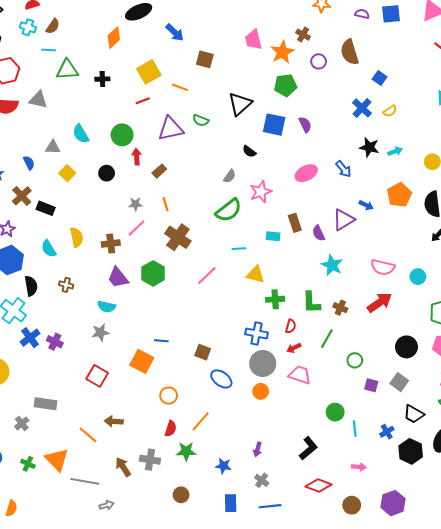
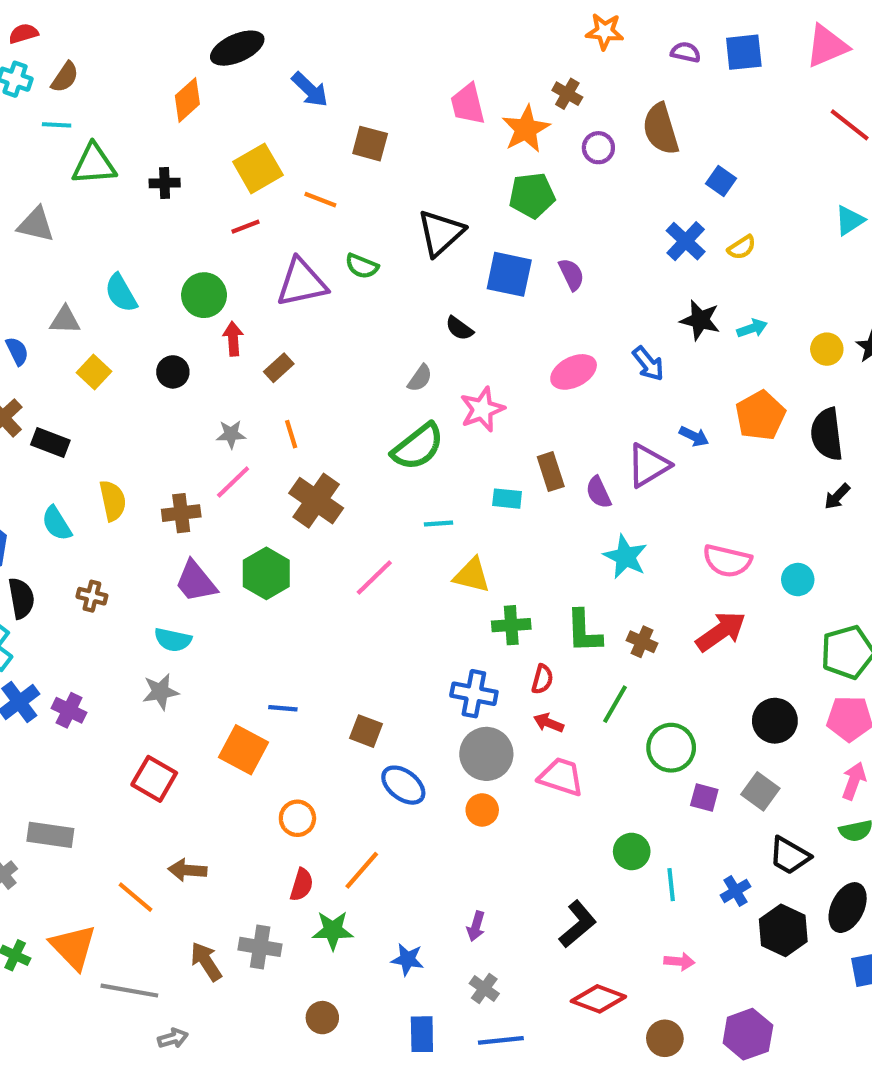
red arrow: (294, 348) -> (549, 723), turned 48
green circle: (355, 360) -> (671, 748), size x1.5

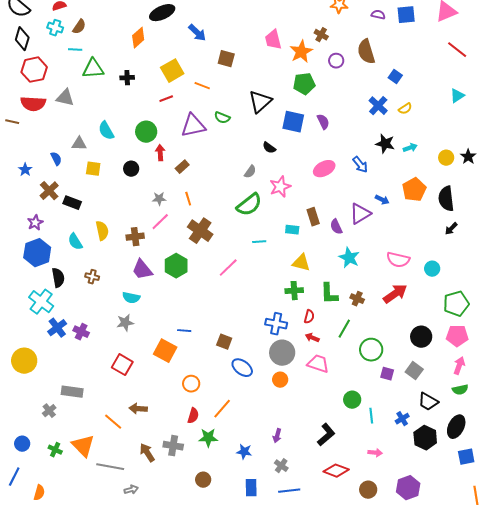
yellow square: (94, 372) -> (93, 169), turned -35
yellow triangle: (472, 575) -> (301, 263), moved

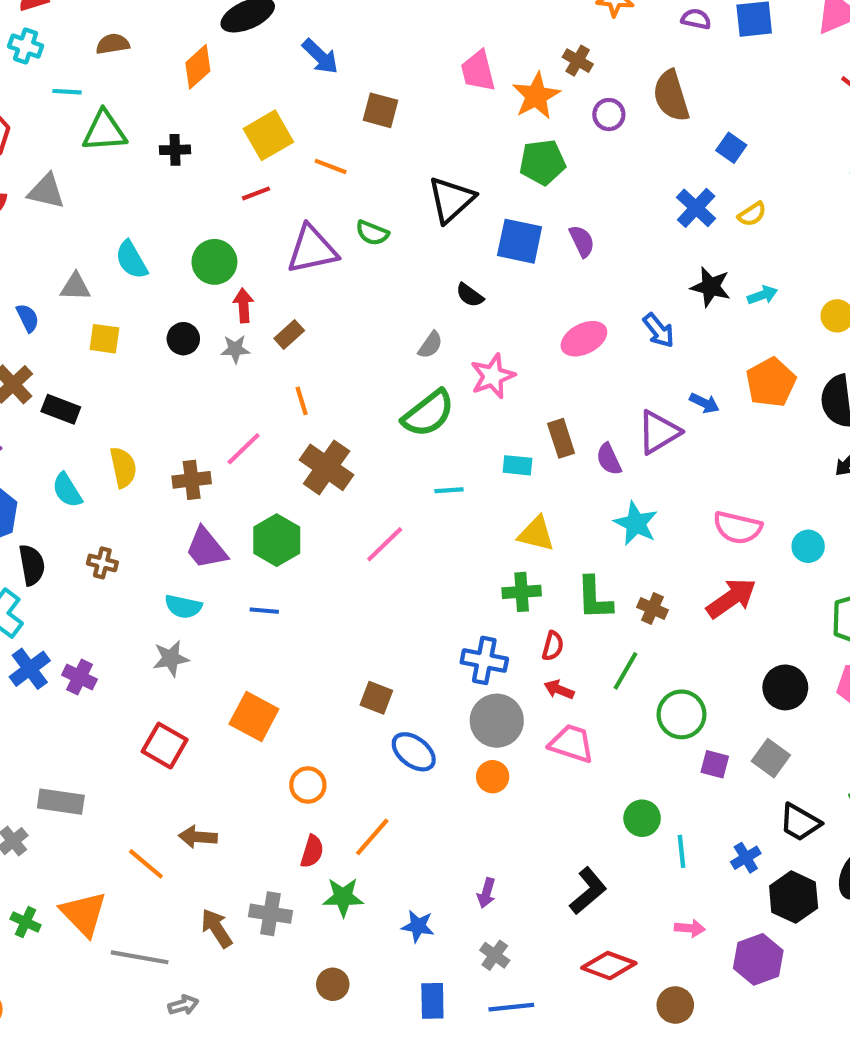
brown semicircle: (79, 27) -> (113, 44), moved, turned -133
gray star: (159, 199) -> (235, 349), moved
blue line: (184, 331) -> (264, 611), moved
purple hexagon: (408, 488) -> (758, 959), moved

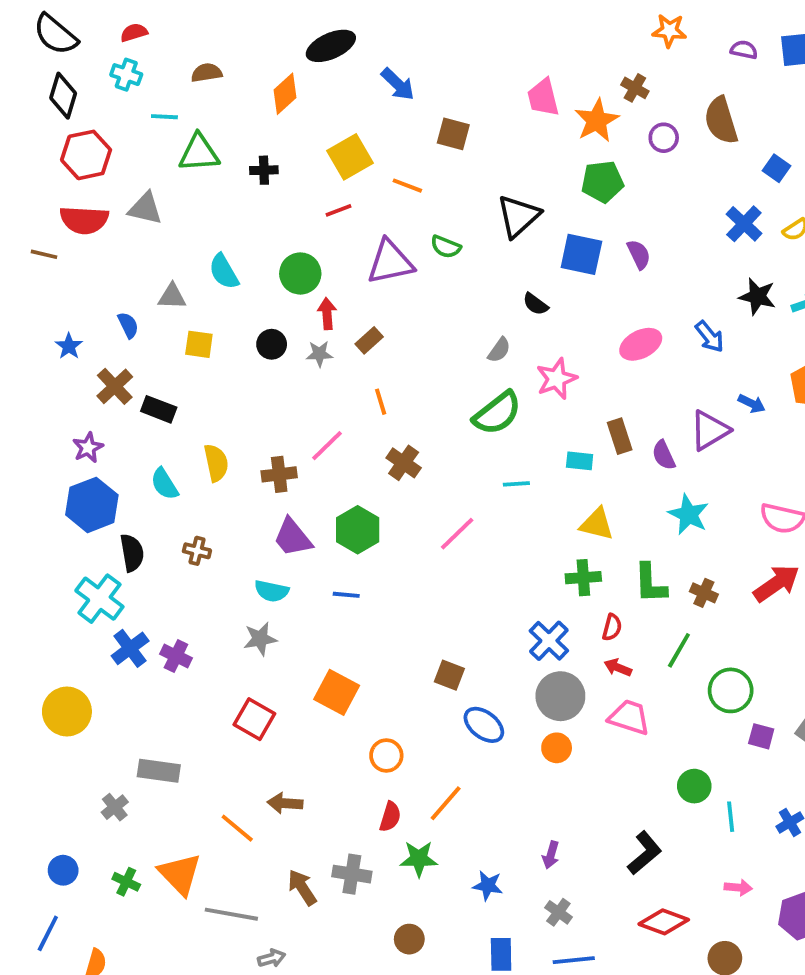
brown cross: (327, 467) -> (404, 463), size x0.7
blue cross: (484, 660) -> (549, 641), turned 33

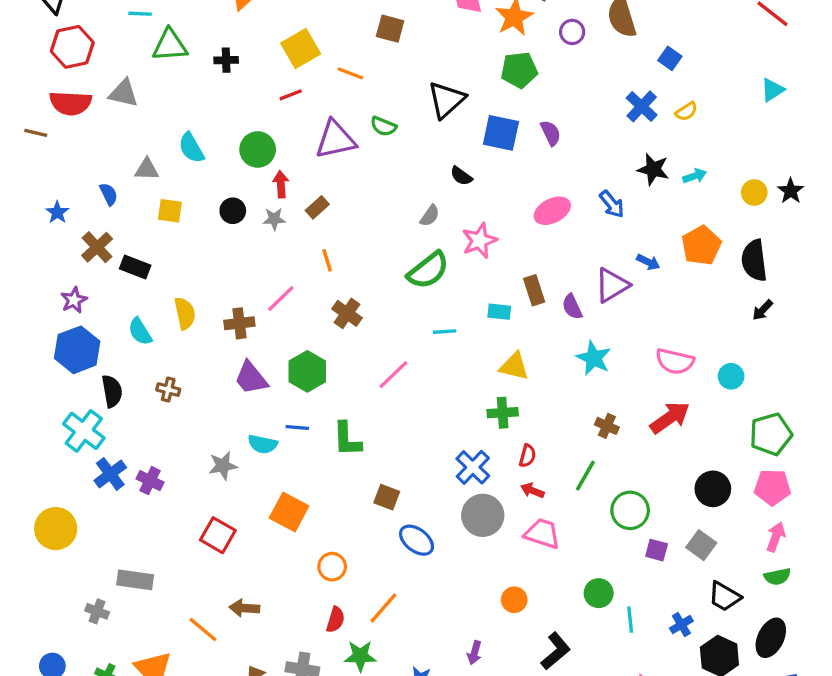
green L-shape: (650, 583) -> (347, 439), moved
cyan semicircle: (272, 591) -> (263, 444), moved
orange circle: (557, 748) -> (514, 600), moved
gray cross: (115, 807) -> (97, 611), turned -30

